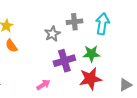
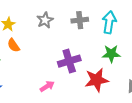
gray star: (52, 34) -> (45, 20), moved
green star: (91, 54) -> (111, 54), moved

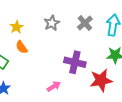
gray cross: (80, 20) -> (85, 23), turned -35
purple cross: (69, 61) -> (75, 62), turned 30

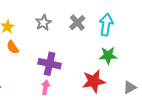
purple cross: (75, 62) -> (50, 64), moved
pink arrow: (54, 86) -> (45, 87), turned -48

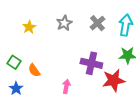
orange semicircle: (13, 47) -> (34, 70), moved
purple cross: (50, 64) -> (91, 63), moved

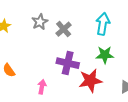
gray cross: (97, 23) -> (64, 29), moved

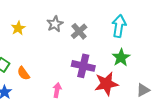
green star: (105, 55) -> (121, 58), turned -30

